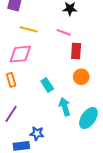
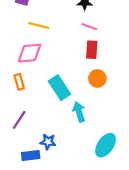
pink line: (64, 32) -> (89, 27), moved
cyan rectangle: (47, 85) -> (59, 88), size x1.5
cyan ellipse: (88, 118) -> (105, 145), moved

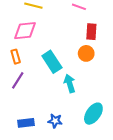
red rectangle: (92, 50) -> (91, 32), moved
purple line: (19, 120) -> (18, 80), moved
blue star: (48, 142) -> (55, 121), moved

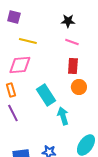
red rectangle: (91, 32) -> (73, 66), moved
purple line: (18, 80) -> (13, 113), turned -60

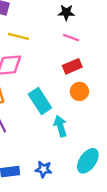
red rectangle: (73, 66) -> (72, 66), turned 63

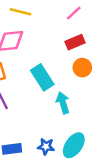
pink line: (71, 38) -> (74, 13), turned -63
cyan ellipse: (88, 161) -> (74, 145), moved

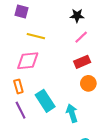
cyan rectangle: (42, 77) -> (45, 101), moved

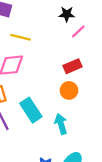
pink line: (81, 37) -> (78, 32), moved
orange circle: (88, 83) -> (69, 90), moved

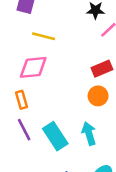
cyan rectangle: (31, 110) -> (55, 136), moved

